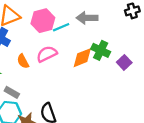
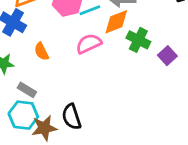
pink semicircle: (47, 54) -> (89, 44), moved
orange diamond: (82, 58) -> (116, 22), moved

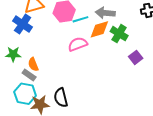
green cross: (138, 40) -> (119, 34), moved
orange semicircle: (42, 51) -> (33, 64), moved

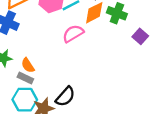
black semicircle: (61, 98) -> (65, 97), turned -114

